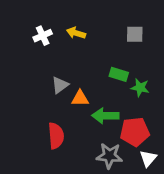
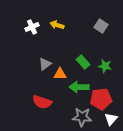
gray square: (135, 34) -> (101, 26), turned 32
green rectangle: (119, 74) -> (83, 62), moved, turned 32
red semicircle: (56, 136) -> (42, 102), turned 114

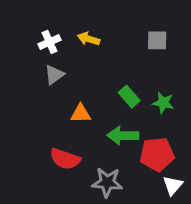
gray square: (101, 26) -> (157, 40), turned -32
gray triangle: (45, 64) -> (54, 75), moved
orange triangle: (60, 74) -> (81, 114), moved
gray star: (82, 117) -> (107, 182), moved

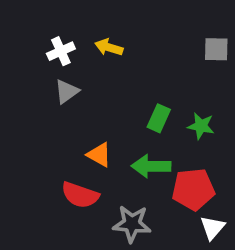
gray square: (157, 40) -> (216, 49), moved
green rectangle: (129, 97) -> (159, 118), turned 65
orange triangle: (81, 114) -> (99, 155), moved, turned 30

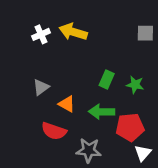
yellow arrow: (109, 47) -> (73, 32), size x1.5
gray triangle: (67, 91) -> (41, 87), moved

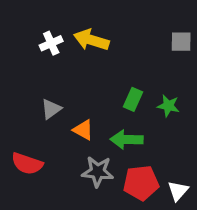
red pentagon: (130, 127) -> (141, 183), moved
red semicircle: (54, 131) -> (27, 164), moved
gray star: (89, 150) -> (98, 172), moved

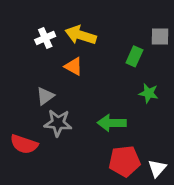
green rectangle: (133, 99) -> (134, 56), moved
orange triangle: (83, 130) -> (74, 66), moved
gray star: (98, 172) -> (58, 123), moved

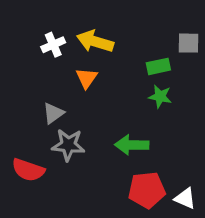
green rectangle: (134, 56) -> (158, 66), turned 54
orange triangle: (74, 66) -> (87, 78), turned 36
green star: (149, 93) -> (160, 96), moved
white triangle: (157, 168) -> (185, 198), turned -48

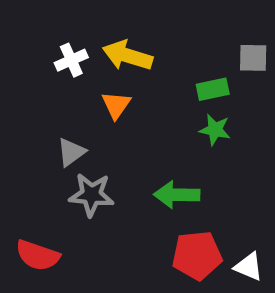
red semicircle: (28, 170) -> (38, 255), moved

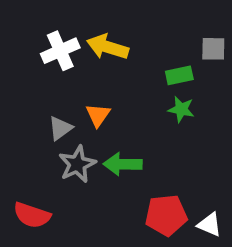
white cross: (71, 60) -> (60, 51), size x1.4
orange triangle: (116, 105) -> (98, 115), moved
gray star: (91, 195) -> (77, 164), turned -30
green arrow: (177, 195) -> (123, 164), moved

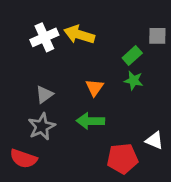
green rectangle: (179, 75) -> (132, 55), turned -30
orange triangle: (98, 115) -> (95, 88), moved
gray star: (77, 164) -> (42, 127), moved
white triangle: (210, 225) -> (154, 140), moved

